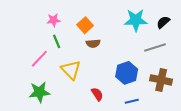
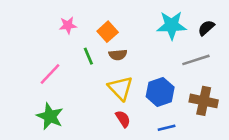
green line: (57, 41) -> (88, 56), moved
yellow triangle: (71, 70) -> (120, 88), moved
green star: (39, 92) -> (50, 116), turned 30

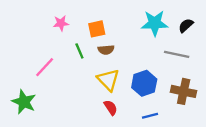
orange square: (108, 32) -> (97, 29), turned 30
gray line: (196, 60) -> (177, 54), turned 30
green star: (50, 116) -> (24, 102), moved

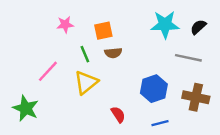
yellow triangle: (108, 80) -> (86, 82), moved, turned 35

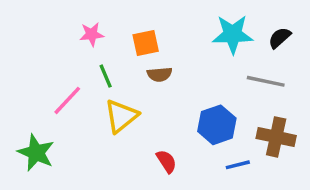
green line: (85, 54) -> (106, 76), moved
blue line: (160, 123) -> (238, 165), moved

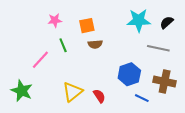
yellow triangle: (121, 116) -> (72, 92), moved
blue line: (238, 165) -> (142, 98), turned 40

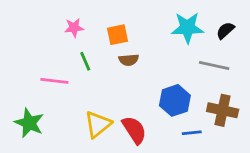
pink line: (40, 60) -> (54, 81), turned 54
red semicircle: (99, 96) -> (134, 130), size x1.5
blue line: (142, 98) -> (192, 133), turned -32

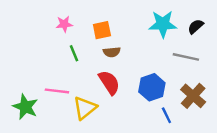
pink line: (54, 81) -> (57, 91), moved
brown cross: (223, 110) -> (193, 96), turned 30
red semicircle: (134, 130) -> (109, 82), moved
blue line: (192, 133) -> (166, 115), turned 70

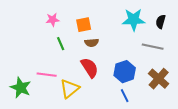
black semicircle: (196, 27) -> (161, 22), turned -32
blue line: (166, 115) -> (125, 96), moved

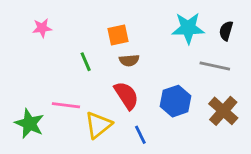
pink star: (53, 20) -> (42, 28), moved
blue line: (125, 96) -> (140, 135), moved

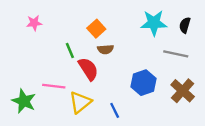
orange square: (118, 35) -> (96, 29), turned -30
red semicircle: (126, 95) -> (88, 69), moved

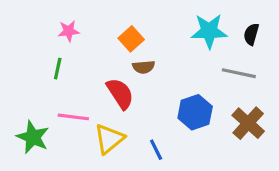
pink star: (34, 23) -> (69, 31), moved
green line: (70, 50) -> (58, 69), moved, turned 35

